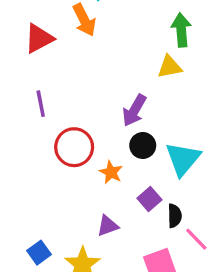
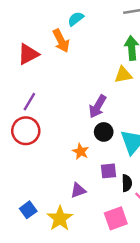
purple line: (41, 104) -> (29, 102), turned 42
red circle: (74, 147) -> (26, 131), moved
purple square: (149, 199) -> (109, 171), turned 35

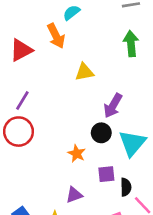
yellow triangle: (123, 75) -> (84, 72), moved
purple arrow: (98, 106) -> (113, 106), moved

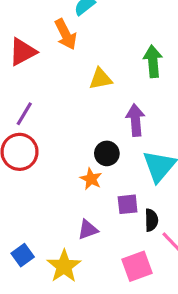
green arrow: (131, 44) -> (153, 61), moved
purple arrow: (113, 106) -> (135, 120), turned 145
black circle: (101, 133) -> (107, 153), moved

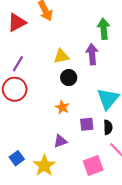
yellow triangle: (101, 79) -> (61, 56), moved
purple arrow: (135, 120) -> (92, 54), moved
black circle: (107, 153) -> (69, 78), moved
black semicircle: (151, 220) -> (108, 127), moved

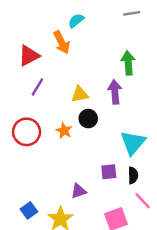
purple line: (18, 64) -> (37, 87), moved
orange star: (62, 107) -> (64, 131), moved

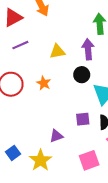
purple line: (37, 87) -> (20, 45), turned 35
black circle: (88, 119) -> (82, 75), moved

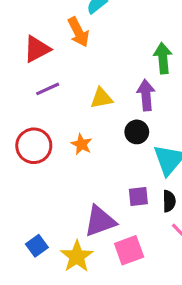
purple triangle: (56, 136) -> (100, 221), size x1.6
pink square: (89, 160) -> (129, 250), moved

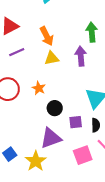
orange arrow: (78, 32) -> (47, 36), moved
black circle: (137, 132) -> (55, 108), moved
pink square: (129, 250) -> (83, 155), moved

